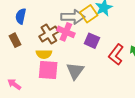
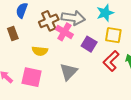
yellow square: (89, 14) -> (113, 35), moved, turned 36
brown cross: (49, 34) -> (49, 21), moved
pink square: (48, 70) -> (32, 77), moved

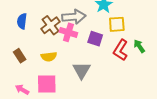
brown rectangle: (13, 33) -> (20, 56), moved

